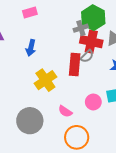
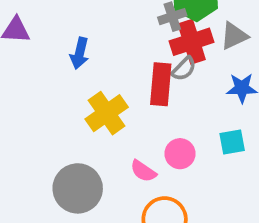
red cross: (91, 42) -> (192, 42), turned -30
pink circle: (93, 102) -> (180, 154), moved

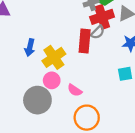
blue arrow: (80, 53) -> (30, 48), moved
pink circle: (180, 154) -> (52, 80), moved

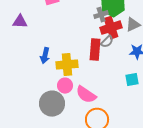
yellow cross: (54, 57) -> (67, 65), turned 30
pink semicircle: (75, 90) -> (86, 95), size x1.5

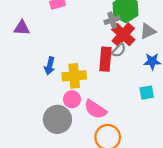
red cross: (111, 28) -> (123, 35), turned -30

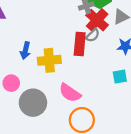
pink circle: (72, 99) -> (11, 83), moved

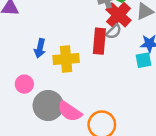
cyan square: (120, 77) -> (144, 60), moved
pink semicircle: (70, 93) -> (70, 111), moved

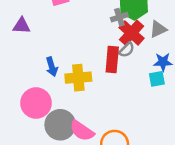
blue arrow: (40, 48) -> (52, 67), turned -30
pink circle: (24, 84) -> (36, 103), size x1.6

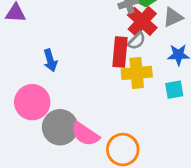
yellow cross: (78, 78) -> (137, 73), moved
cyan square: (157, 79) -> (174, 90), moved

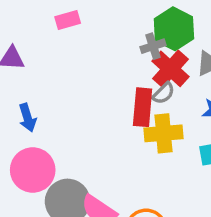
blue arrow: (50, 60) -> (27, 118), moved

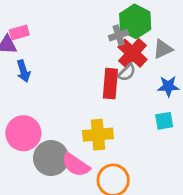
pink rectangle: (68, 20) -> (19, 32), moved
blue arrow: (27, 118) -> (23, 71), moved
yellow cross: (163, 133) -> (98, 135), moved

